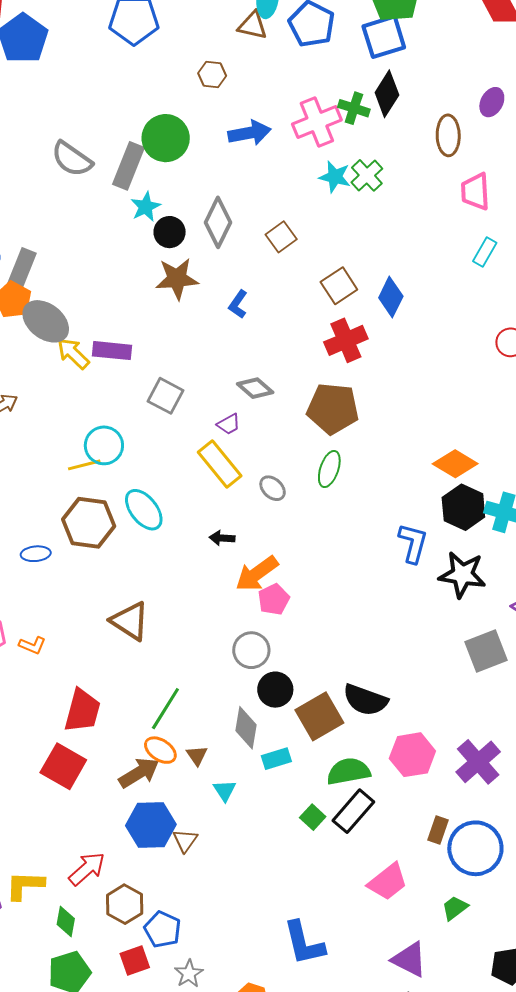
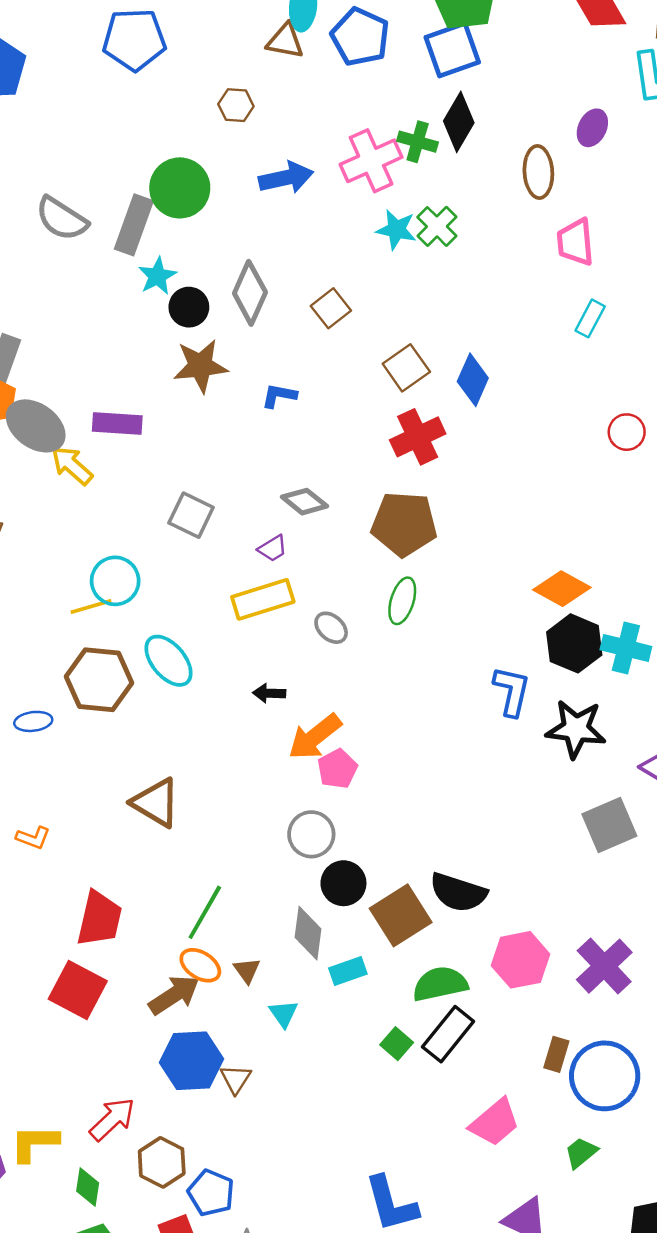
blue L-shape: (238, 304) -> (279, 396), turned 68
purple rectangle: (112, 351) -> (117, 423), moved
yellow rectangle: (220, 464) -> (263, 599), turned -66

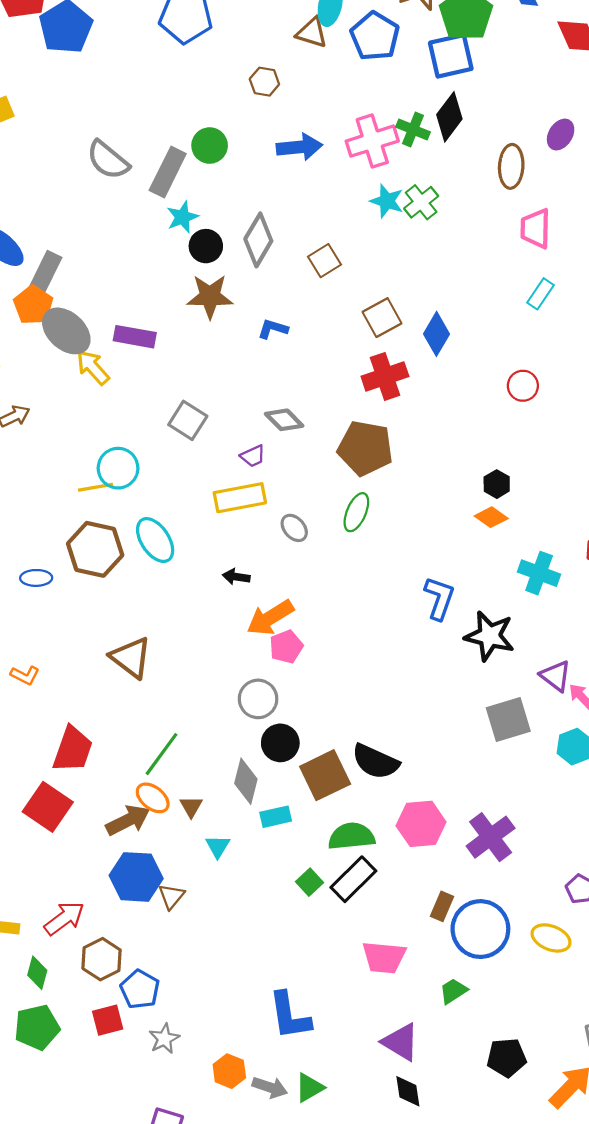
green circle: (180, 188) -> (210, 146), size x0.7
red circle: (627, 432) -> (523, 386), moved
orange diamond: (562, 589) -> (491, 517), size x0.7
black hexagon: (574, 643) -> (497, 484), moved, size x0.6
pink trapezoid: (495, 1122) -> (384, 957), turned 39

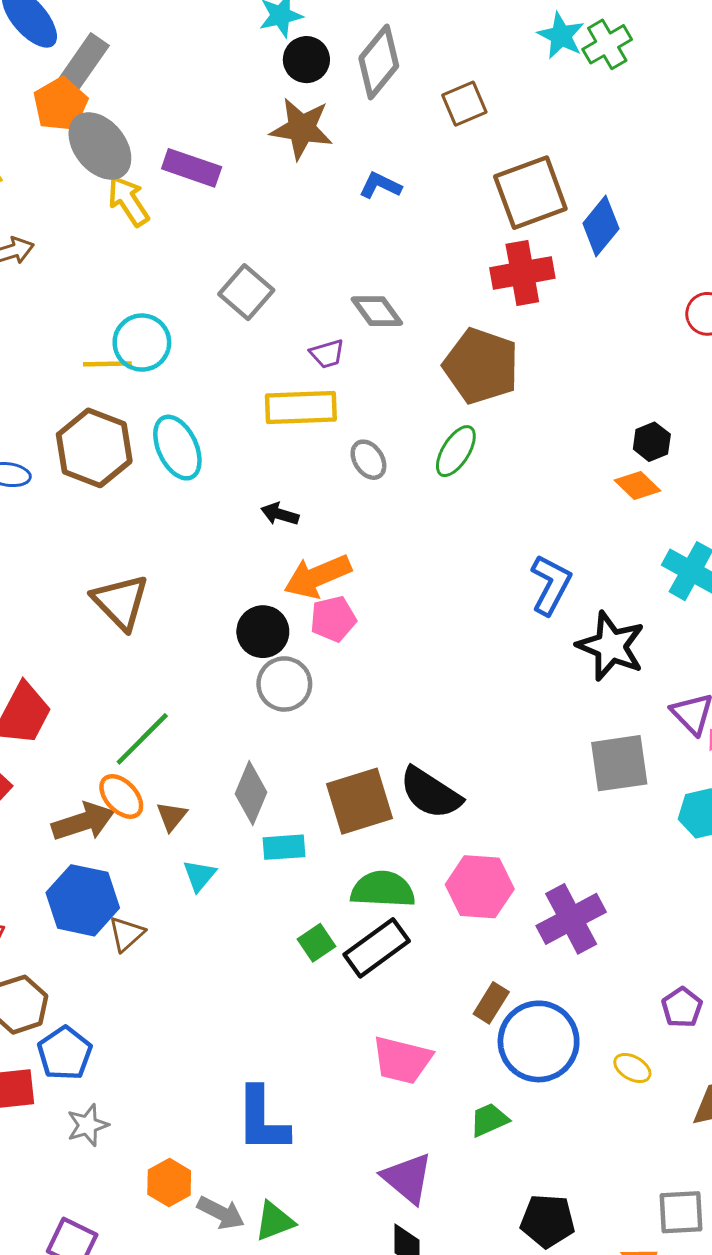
brown square: (382, 318) -> (530, 193), size x1.4
black circle: (280, 743) -> (263, 632), moved
yellow ellipse: (551, 938) -> (632, 1068), size x0.7

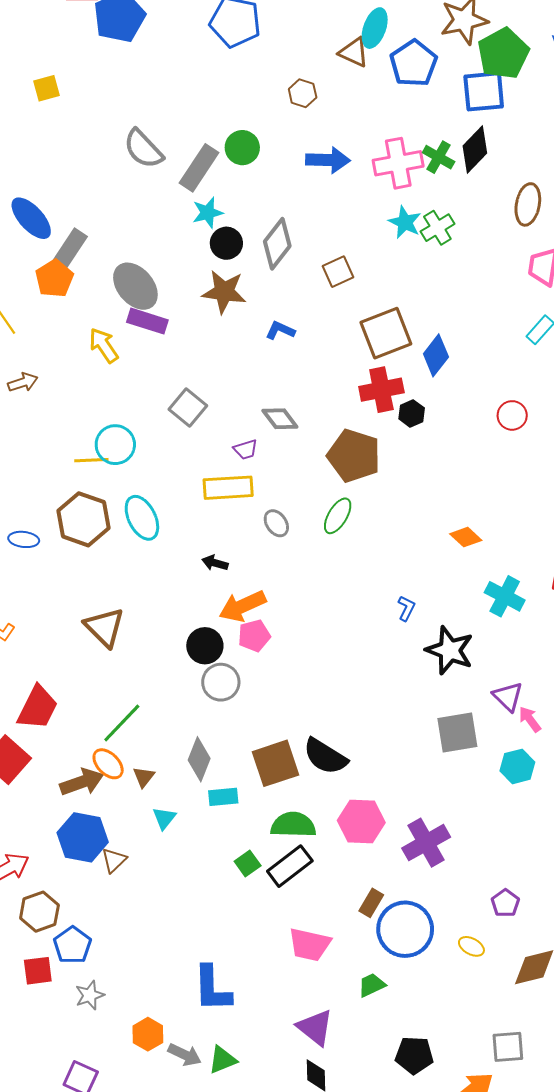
gray ellipse: (100, 146) -> (135, 286), moved
black hexagon: (652, 442) -> (412, 413), moved
blue L-shape: (551, 585) -> (406, 608), size x0.6

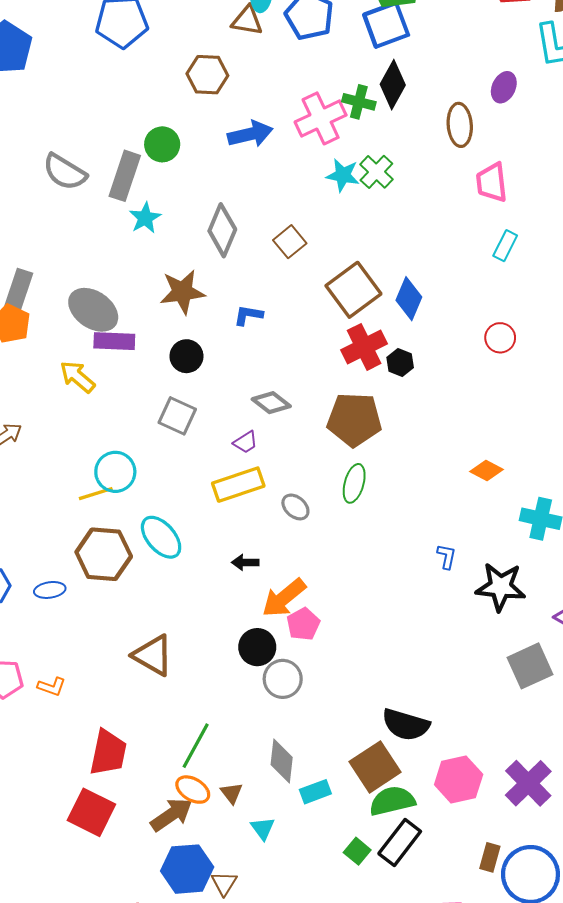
brown hexagon: (303, 93) -> (207, 75), size x1.4
black circle: (226, 243) -> (186, 356), moved
brown square: (276, 763) -> (375, 767), moved

